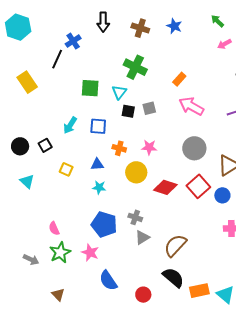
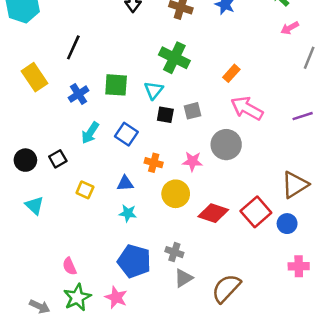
blue cross: (73, 41) -> (79, 94), moved
blue square: (98, 126) -> (126, 134), turned 30
gray circle: (194, 148) -> (226, 145), moved

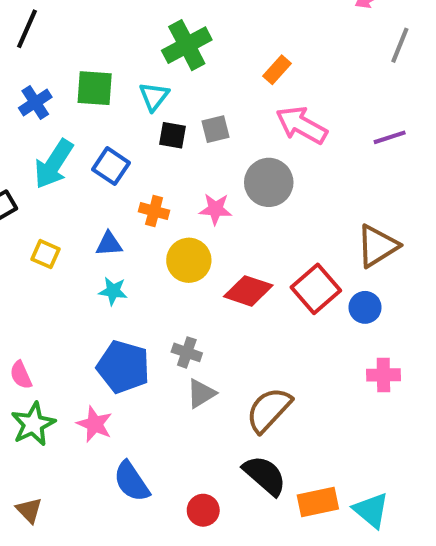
green cross: (174, 58) -> (187, 45), turned 36
cyan arrow: (90, 133) -> (54, 164), size x1.4

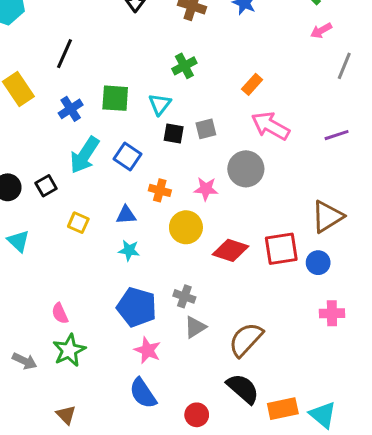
green cross: (187, 45) -> (184, 66), size x0.7
red square: (316, 289) -> (281, 249), turned 32
pink star: (95, 424) -> (147, 350), moved

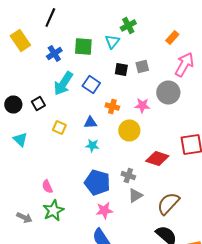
cyan triangle: (160, 104) -> (112, 42), moved
pink arrow: (270, 126) -> (184, 64), turned 90
red diamond: (230, 250) -> (157, 158), moved
pink star: (147, 350) -> (104, 210), turned -30

